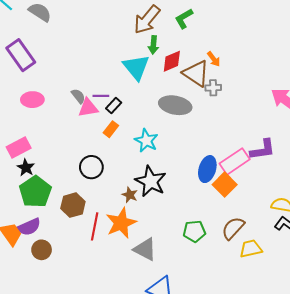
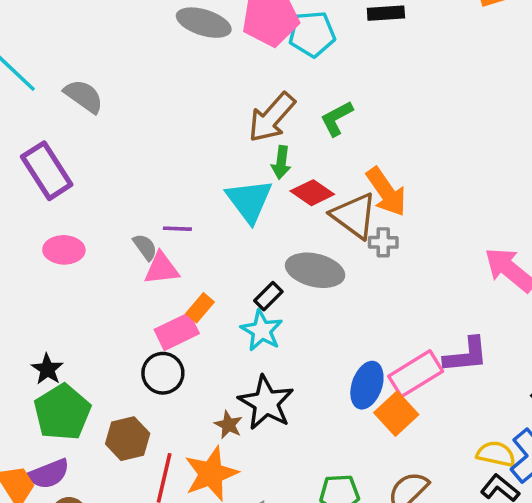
orange arrow: (214, 59) -> (386, 192), size x1.8
red diamond: (172, 61) -> (312, 193), turned 55
purple line: (101, 96) -> (177, 229), moved
black rectangle: (114, 105) -> (268, 296), moved
pink rectangle: (19, 148) -> (177, 332), moved

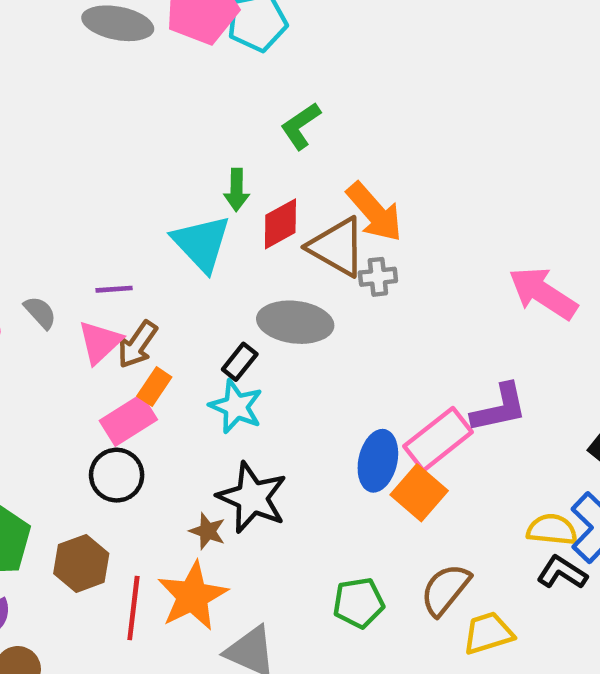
brown arrow: (272, 117) -> (137, 344), moved, size x0.7
red diamond: (312, 193) -> (280, 224), turned -57
gray semicircle: (145, 247) -> (40, 312), moved
pink triangle: (162, 269) -> (100, 342), turned -30

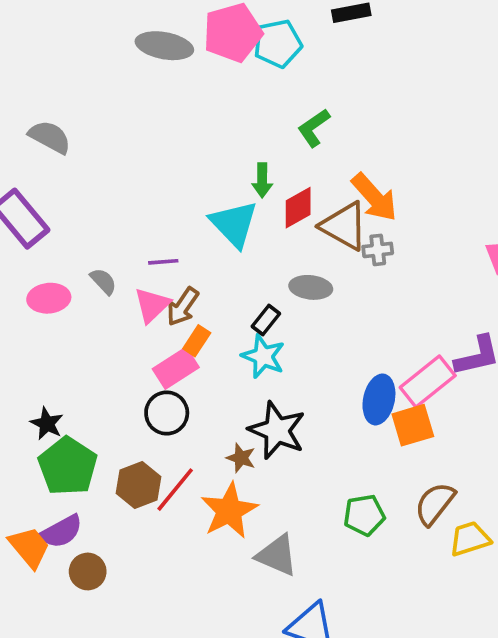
gray ellipse: (295, 322) -> (311, 287), size x0.7
orange square: (419, 493) -> (413, 425), turned 33
red line: (133, 608) -> (175, 490), moved, turned 33

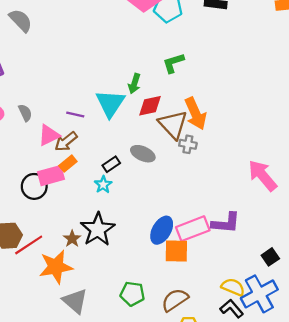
purple line: (163, 262) -> (75, 115), moved
cyan star: (263, 356) -> (103, 185), size x0.7
black circle: (167, 413) -> (34, 186), moved

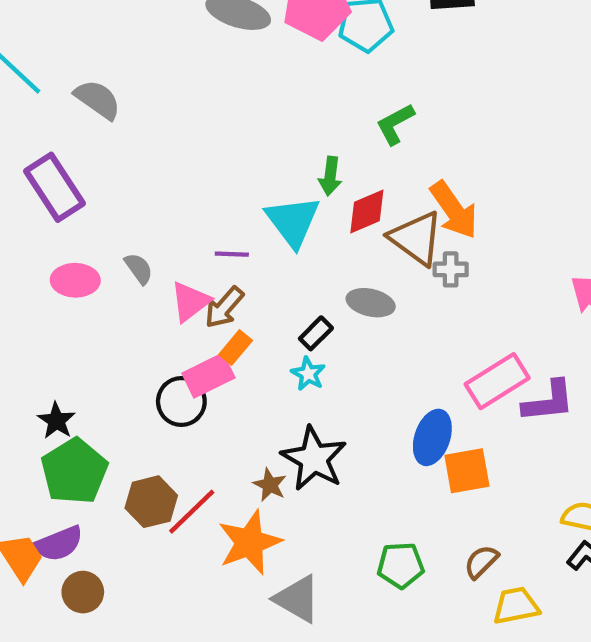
pink rectangle: (193, 229) -> (497, 381), moved
brown semicircle: (175, 300) -> (481, 562), size x0.7

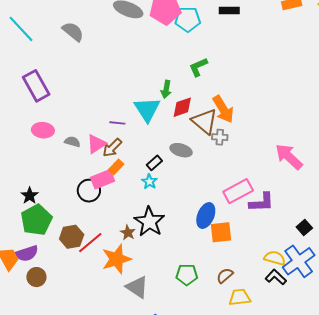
gray semicircle: (98, 99) -> (73, 32), moved
gray semicircle: (139, 269) -> (72, 142), moved, turned -42

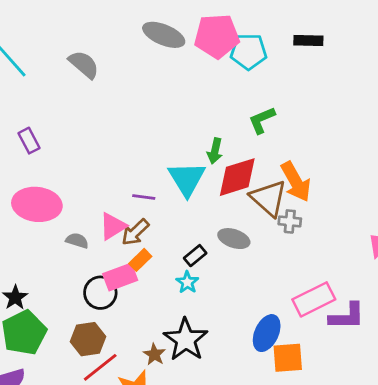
purple rectangle: (36, 86) -> (29, 141), size x0.6
red diamond: (182, 107) -> (237, 177), size x1.4
pink ellipse: (43, 130) -> (37, 204), size x1.5
gray semicircle: (72, 142) -> (77, 241), moved
brown hexagon: (72, 237) -> (88, 339), moved

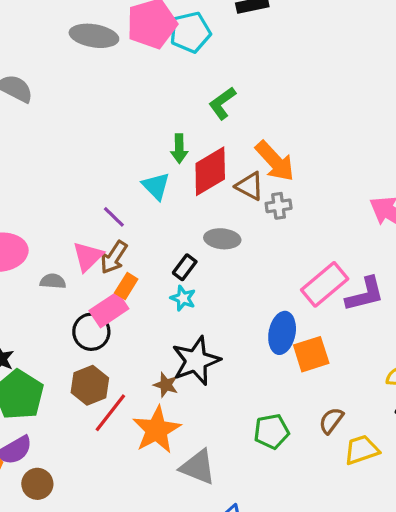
cyan triangle: (187, 179) -> (156, 186), size x0.7
purple line: (144, 197) -> (114, 217), turned 50
brown triangle: (269, 198) -> (250, 186), size x0.7
black star: (186, 340) -> (196, 361), turned 30

